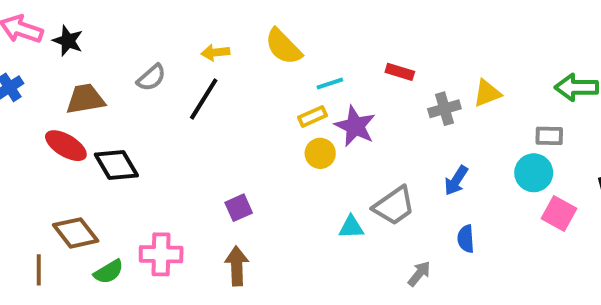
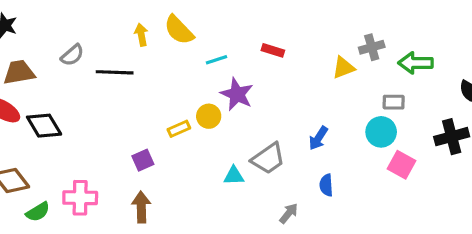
yellow arrow: (215, 52) -> (141, 35), moved, turned 85
black line: (204, 99) -> (115, 72), turned 60
gray cross: (444, 109) -> (372, 47), moved
yellow rectangle: (312, 116) -> (179, 129), moved

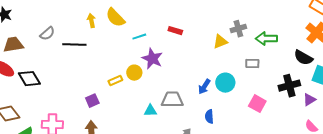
cyan circle: (381, 132) -> (225, 83), moved
gray trapezoid: (268, 159) -> (172, 100), turned -145

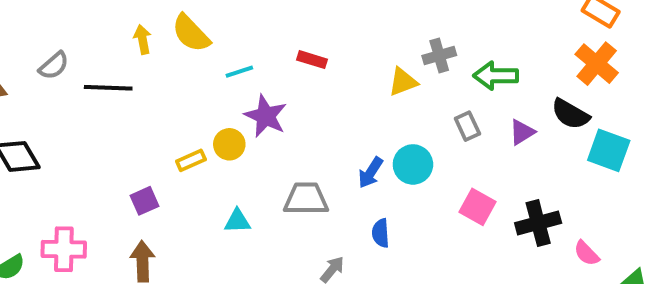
gray rectangle: (252, 64) -> (467, 126), turned 64
black cross: (289, 86) -> (538, 223), moved
purple triangle: (309, 100) -> (522, 132), moved
cyan triangle: (150, 111) -> (237, 221), moved

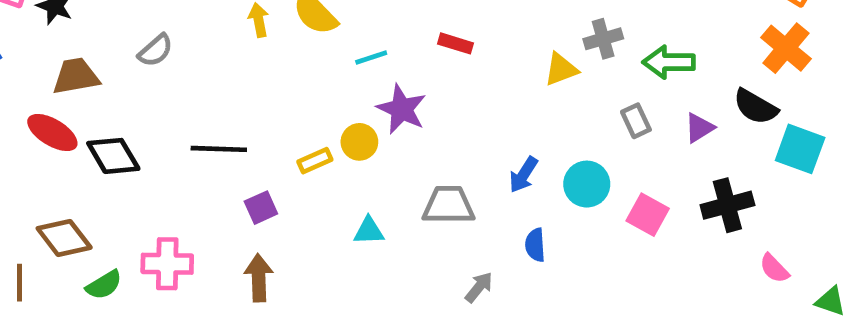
black line: (108, 88) -> (219, 149), moved
cyan circle: (413, 164) -> (587, 184), moved
black cross: (538, 223) -> (727, 205), moved

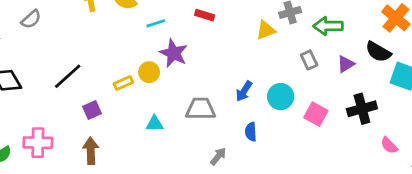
black line: (219, 149) -> (68, 76), turned -44

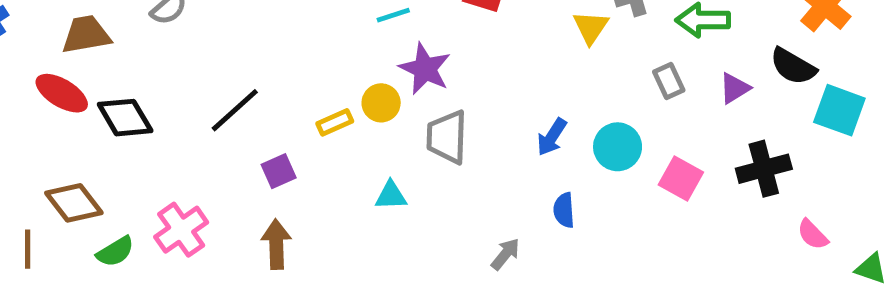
yellow triangle: (266, 30) -> (591, 27), turned -35
gray trapezoid: (201, 109) -> (447, 137), moved, turned -88
pink cross: (38, 143) -> (181, 230), turned -36

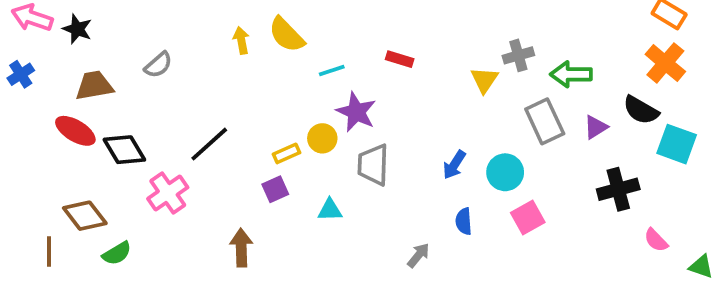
gray rectangle: (669, 81) -> (545, 121), size x1.6
purple square: (279, 171) -> (275, 189), moved
pink square: (681, 178) -> (528, 218), moved, turned 32
pink cross: (181, 230) -> (168, 193), moved

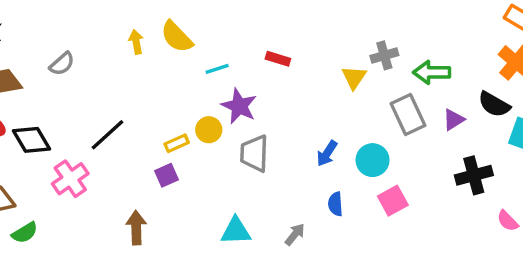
cyan triangle: (330, 210) -> (236, 231), moved, size x1.4

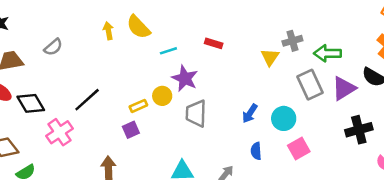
purple triangle: (454, 120) -> (344, 88), size x1.5

